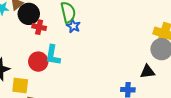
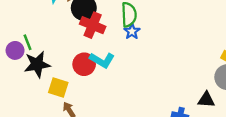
red cross: (39, 27) -> (93, 25), size x1.5
cyan L-shape: (53, 55) -> (102, 60), turned -80

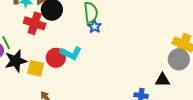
red cross: (93, 25) -> (35, 23), moved
yellow square: (58, 88) -> (36, 68), moved

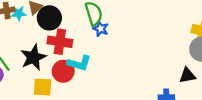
red cross: (35, 23) -> (60, 42), moved
black star: (16, 61) -> (33, 57), moved

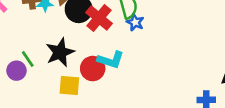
red cross: (60, 42) -> (99, 18), moved, turned 30

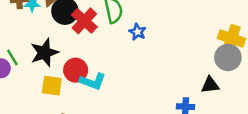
blue star: (135, 22) -> (138, 32), moved
cyan L-shape: (111, 60) -> (93, 81), moved

